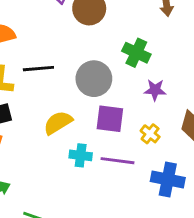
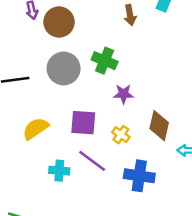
gray circle: (94, 79) -> (64, 68), moved
cyan cross: (81, 155) -> (59, 171), moved
purple line: (117, 161) -> (92, 161), turned 32

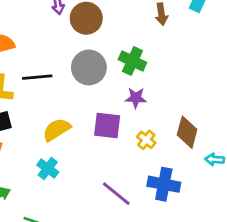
purple star: (123, 94) -> (136, 98), moved
purple line: (92, 161) -> (116, 194), moved
cyan cross: (59, 171) -> (48, 169), moved, turned 30

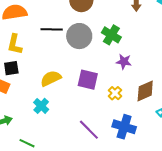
black line: (37, 77) -> (52, 29), moved
purple star: (136, 98) -> (124, 62), moved
brown diamond: (187, 132) -> (145, 91), turned 45

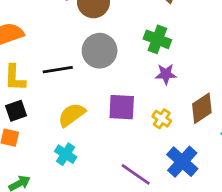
black line: (52, 29) -> (58, 70), moved
green cross: (111, 35) -> (157, 39), moved
blue cross: (124, 127) -> (182, 162), turned 35

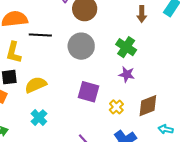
black line: (58, 70) -> (40, 35), moved
yellow semicircle: (72, 115) -> (36, 85), moved

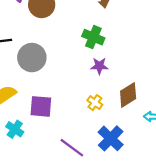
gray circle: (81, 46) -> (32, 58), moved
purple square: (88, 92) -> (41, 106), moved

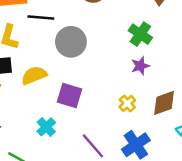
purple star: (99, 66) -> (140, 66), turned -30
cyan cross: (15, 129) -> (46, 127), moved

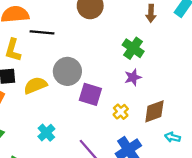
gray circle: (71, 42) -> (67, 71), moved
purple square: (70, 95) -> (90, 94), moved

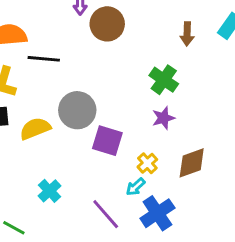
cyan arrow: (172, 137) -> (136, 187), moved, turned -56

